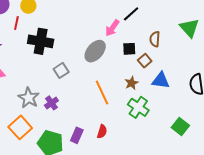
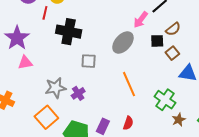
brown semicircle: (155, 39) -> (173, 29), moved, turned -133
gray square: (61, 70) -> (89, 61), turned 35
brown star: (132, 83) -> (179, 120), moved
gray star: (29, 98) -> (56, 88), turned 30

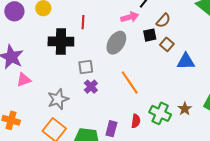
red line: (45, 13) -> (83, 22), moved
pink arrow: (141, 20) -> (130, 17), turned -132
purple cross: (78, 93) -> (91, 87), moved
green cross: (165, 100) -> (160, 113), moved

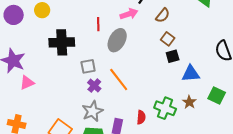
red line: (83, 22) -> (98, 24), moved
black square: (150, 35) -> (173, 56), moved
blue triangle: (186, 61) -> (191, 74), moved
orange line: (130, 82) -> (119, 79), moved
gray star: (58, 99) -> (93, 111), moved

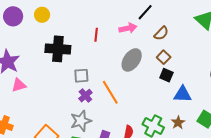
gray ellipse: (117, 40) -> (132, 60), moved
black square: (173, 56) -> (166, 75), turned 32

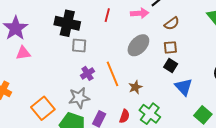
brown square: (164, 57) -> (170, 47), turned 32
gray square: (81, 76) -> (79, 45), moved
blue triangle: (183, 94) -> (184, 87), turned 36
brown star: (178, 123) -> (135, 87), moved

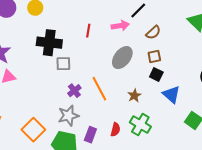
brown star: (135, 87) -> (134, 96), moved

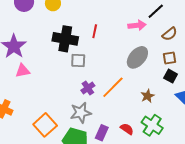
red line: (88, 31) -> (95, 31), moved
orange line: (99, 89) -> (113, 87), turned 70
red semicircle: (115, 130) -> (127, 129), turned -72

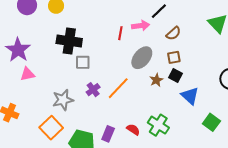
red line: (95, 31) -> (120, 33), moved
brown star: (148, 96) -> (156, 80), moved
gray star: (81, 113) -> (63, 100), moved

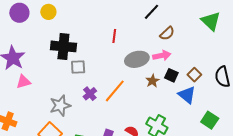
pink arrow: (141, 26) -> (162, 56), moved
brown square: (174, 57) -> (194, 75), moved, turned -32
gray ellipse: (142, 58) -> (137, 59), turned 40

